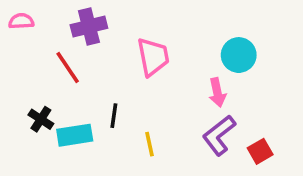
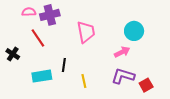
pink semicircle: (21, 21) -> (29, 12), moved
pink arrow: (217, 92) -> (122, 52), turned -105
black cross: (41, 119) -> (13, 54), moved
purple L-shape: (219, 135) -> (123, 76), turned 55

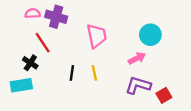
purple cross: (50, 15) -> (56, 17), turned 30
black cross: (13, 54) -> (30, 63), moved
cyan rectangle: (42, 76) -> (21, 85), moved
yellow line: (84, 81) -> (94, 73), moved

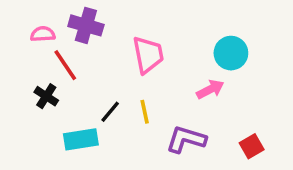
pink semicircle: (33, 13) -> (43, 34), moved
black line: (72, 73) -> (110, 112), turned 32
cyan rectangle: (21, 85) -> (81, 139), moved
purple L-shape: (138, 85) -> (186, 139), moved

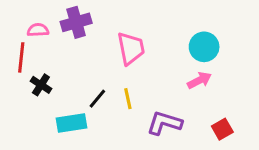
purple cross: (86, 25) -> (76, 22), turned -32
red line: (65, 65) -> (21, 57), moved, turned 40
pink arrow: (210, 89) -> (199, 80), moved

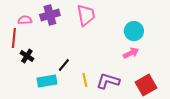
pink trapezoid: (131, 48) -> (86, 15), moved
yellow line: (128, 99) -> (85, 80), moved
red square: (222, 129) -> (146, 85), size x1.5

